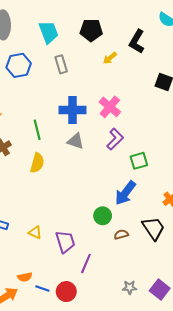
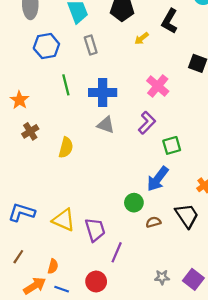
pink cross: (110, 107) -> (158, 86), moved
green line: (37, 130) -> (66, 85), moved
yellow triangle: (35, 232) -> (64, 220), size x1.6
orange semicircle: (25, 277) -> (53, 266), turned -64
blue line: (42, 288) -> (62, 289), moved

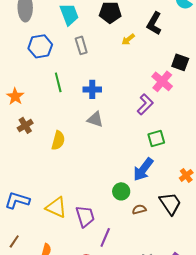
pink cross: (158, 86) -> (162, 81), moved
blue cross: (103, 92) -> (92, 89), size x0.7
purple L-shape: (147, 123) -> (145, 104), moved

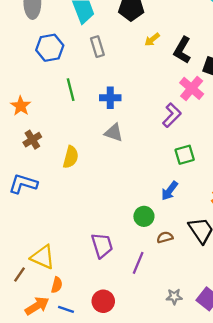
black L-shape: (154, 23) -> (182, 50), moved
blue arrow: (143, 169) -> (170, 191), size x0.7
blue L-shape: (17, 200) -> (23, 184), moved
yellow triangle: (56, 207) -> (43, 257), moved
purple line: (105, 237) -> (138, 263), moved

